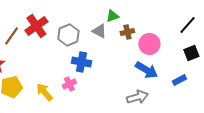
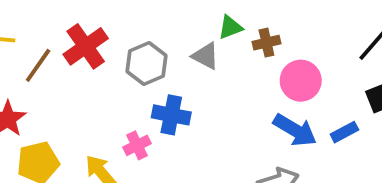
brown cross: (127, 32) -> (266, 43), moved
blue rectangle: (179, 80) -> (344, 132), moved
pink cross: (69, 84) -> (137, 145), moved

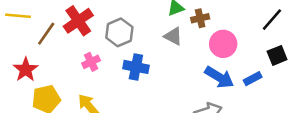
gray triangle: (206, 56) -> (173, 36), moved
pink cross: (137, 145) -> (91, 62), moved

